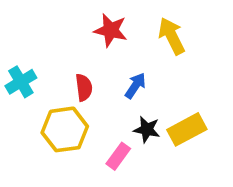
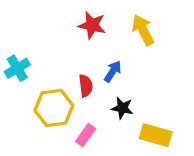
red semicircle: (84, 87) -> (86, 86), moved
yellow rectangle: (187, 129) -> (156, 135), moved, turned 44
pink rectangle: (118, 156) -> (86, 135), moved

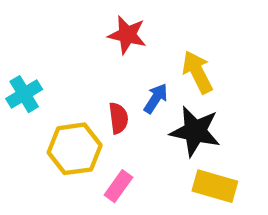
yellow arrow: (143, 30) -> (197, 72), moved
black star: (122, 108) -> (195, 131), moved, size x1.6

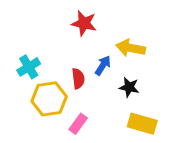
yellow arrow: (197, 72) -> (131, 48), turned -52
cyan cross: (24, 94) -> (29, 67), moved
black star: (195, 131) -> (129, 87), size x0.6

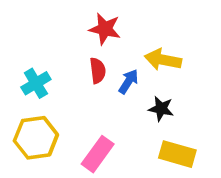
red semicircle: (78, 79) -> (98, 71), moved
yellow hexagon: (49, 99) -> (36, 138), moved
pink rectangle: (78, 124) -> (98, 154), size x1.4

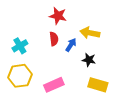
pink rectangle: (98, 154) -> (54, 85), turned 30

